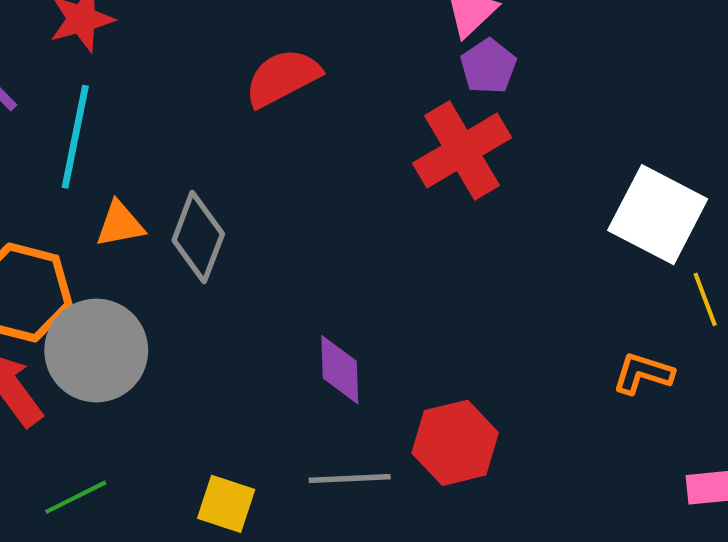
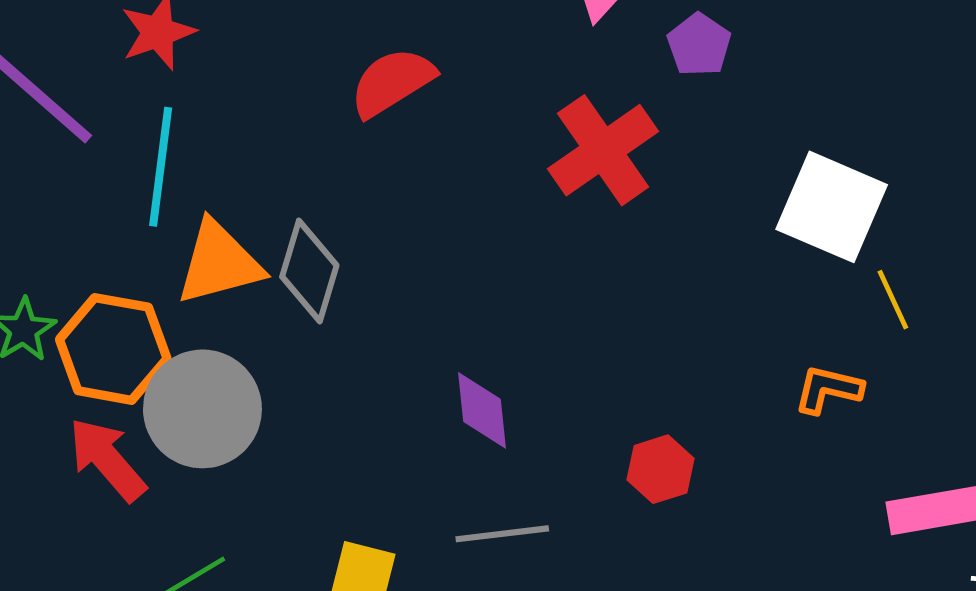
purple pentagon: (488, 66) -> (699, 45), moved
orange triangle: (120, 224) -> (219, 263), size x1.6
red hexagon: (455, 443) -> (661, 469), moved, size x0.7

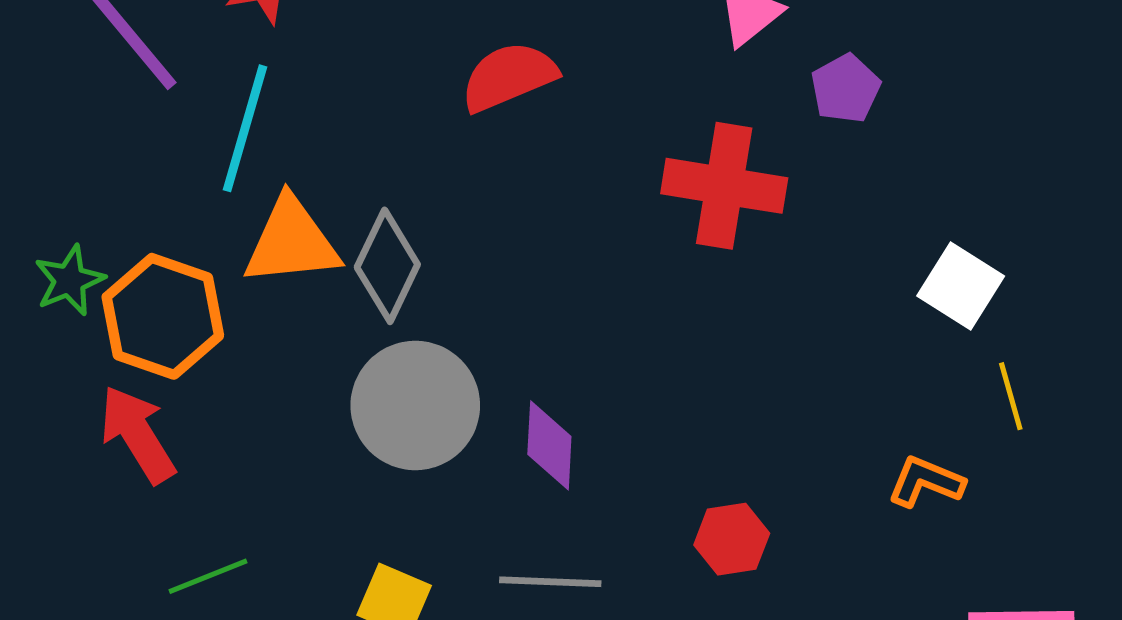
red cross: (603, 150) -> (724, 186), turned 35
white square: (832, 207) -> (961, 286), size x0.7
gray circle: (202, 409) -> (415, 405), moved

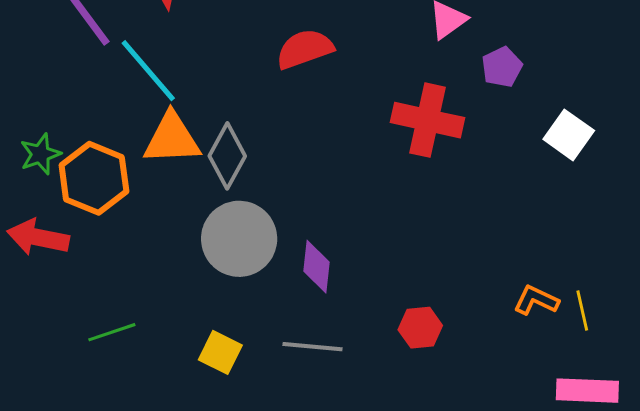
cyan line: (245, 128) -> (148, 71), turned -60
white square: (961, 286) -> (569, 135), moved
yellow line: (1011, 396) -> (582, 310), moved
red arrow: (138, 434) -> (38, 237), moved, turned -50

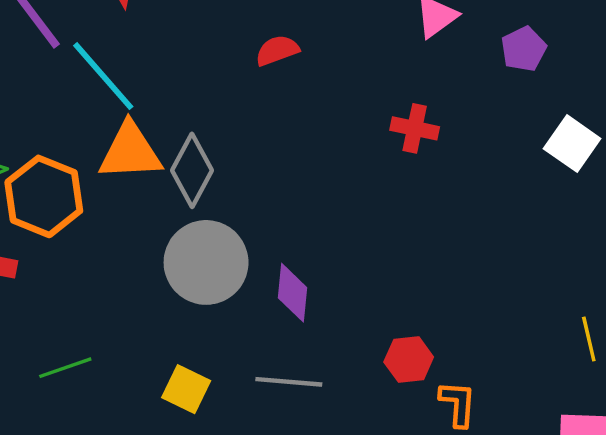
red semicircle: (305, 49) -> (277, 50), size x0.7
purple pentagon: (502, 67) -> (524, 49), moved
red cross: (428, 120) -> (415, 128), size x0.6
orange L-shape: (536, 300) -> (458, 404), moved, turned 69

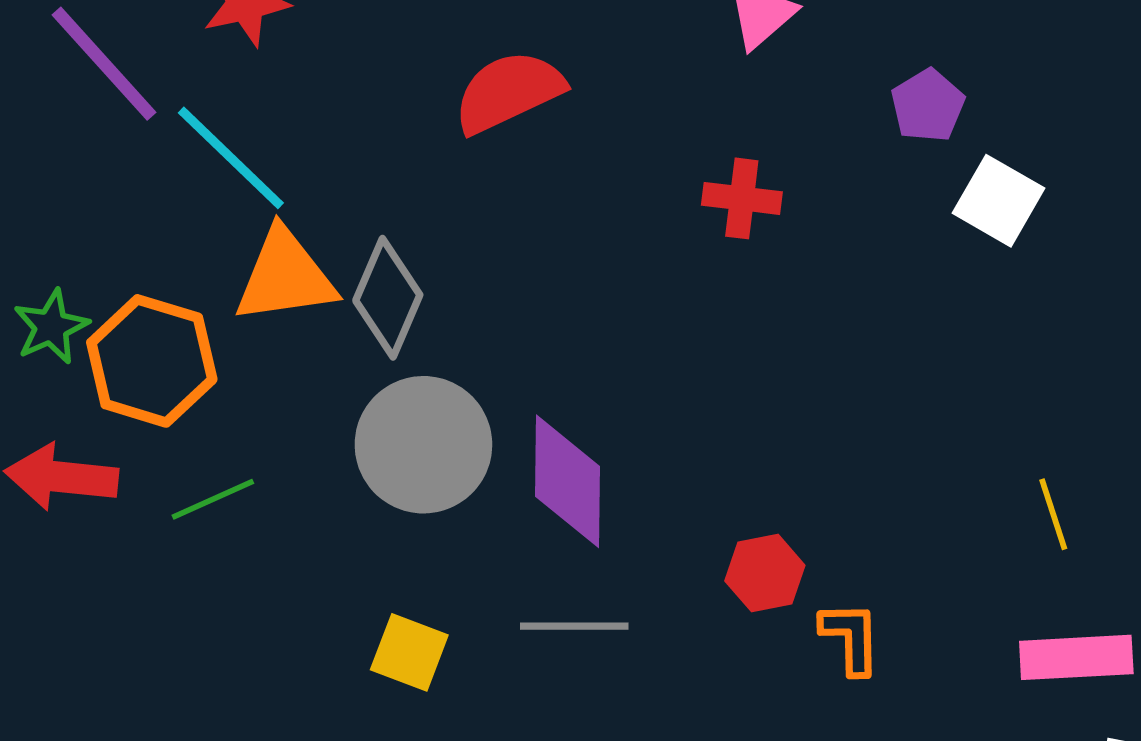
purple pentagon: (524, 49) -> (928, 106), moved
red semicircle: (277, 50) -> (509, 92), size x1.6
purple diamond: (292, 293) -> (567, 481), size x1.4
green line: (65, 368) -> (213, 499), moved

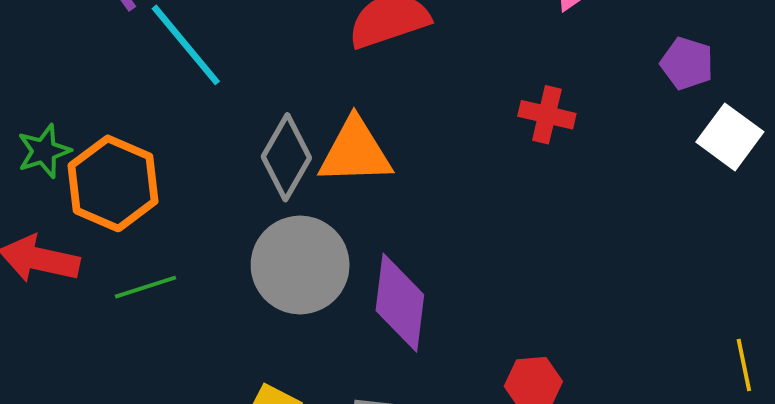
purple pentagon: (928, 106) -> (687, 63), turned -30
orange triangle: (285, 276) -> (355, 152), moved

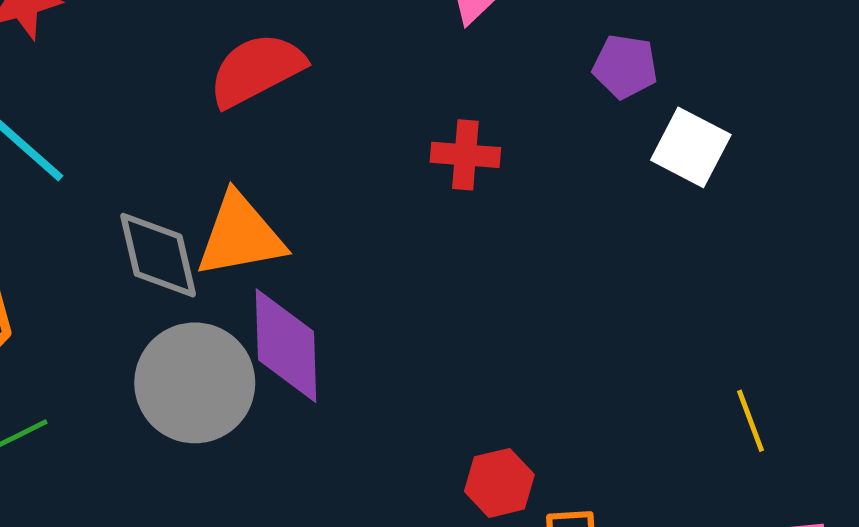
gray diamond: (286, 157) -> (158, 255), turned -34
purple diamond: (400, 303) -> (286, 346), moved

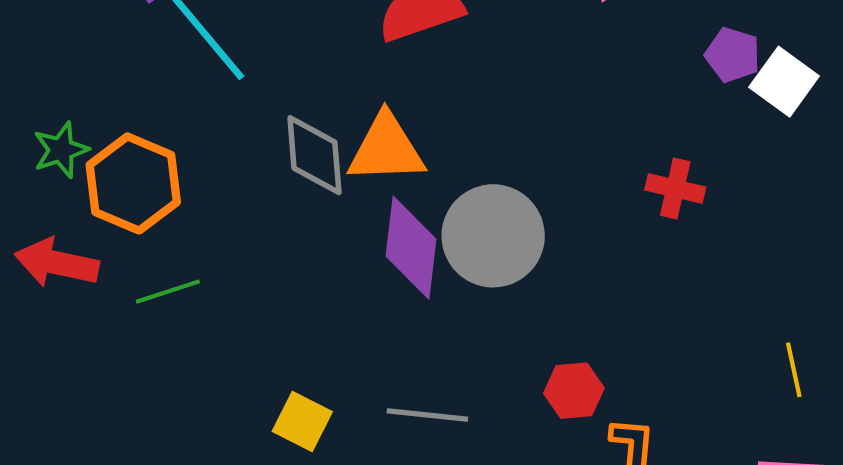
white square: (691, 147) -> (784, 82), moved
red cross: (465, 155) -> (675, 188), moved
gray circle: (195, 383) -> (493, 236), moved

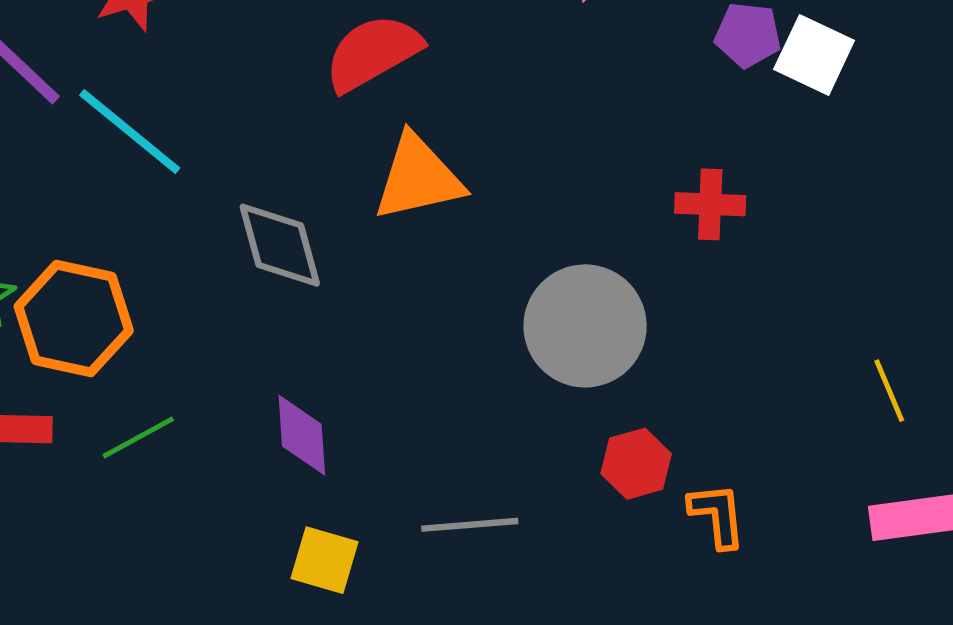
orange triangle: (386, 149) -> (418, 178), moved
gray circle: (493, 236) -> (585, 326), moved
purple diamond: (411, 248) -> (302, 435), moved, size x0.7

